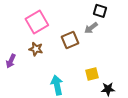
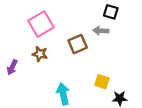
gray arrow: (91, 28) -> (101, 31), turned 40
yellow square: (92, 74) -> (102, 82), turned 32

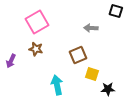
black square: (111, 12) -> (116, 11), moved
brown square: (78, 44) -> (78, 55), moved

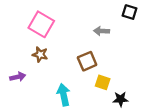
pink square: (37, 22) -> (41, 24), turned -30
purple arrow: (11, 61) -> (18, 77), moved, turned -128

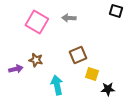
gray arrow: (102, 31) -> (69, 18), moved
brown star: (40, 54) -> (36, 60), moved

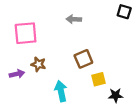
pink square: (37, 22) -> (26, 33), moved, turned -35
yellow square: (92, 74) -> (98, 79), turned -32

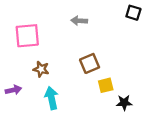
purple arrow: (17, 74) -> (13, 90), moved
cyan arrow: (61, 91) -> (51, 98), moved

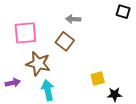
brown square: (90, 63) -> (65, 41), moved, turned -30
brown star: (41, 69) -> (38, 64), size x1.6

